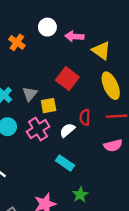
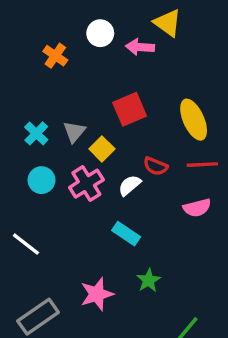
yellow triangle: (101, 51) -> (168, 23), moved
red square: (67, 79) -> (130, 109), turned 30
yellow square: (49, 106) -> (102, 149), turned -35
red semicircle: (85, 117) -> (156, 166), turned -70

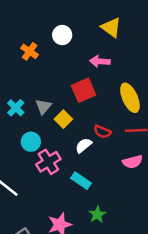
pink arrow: (140, 47) -> (100, 61), moved
cyan circle: (41, 180) -> (31, 142), moved
pink cross: (86, 184) -> (48, 162), moved

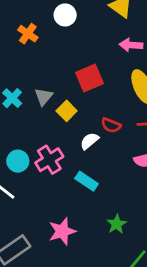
pink arrow: (100, 61) -> (131, 45), moved
cyan circle: (31, 142) -> (18, 161), moved
green star: (97, 214) -> (117, 224), moved

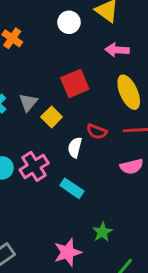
white circle: (65, 15) -> (69, 22), moved
white semicircle: (89, 141) -> (75, 148), turned -36
pink star: (62, 231) -> (68, 252), moved

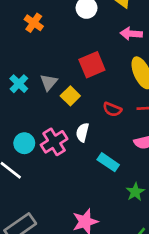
white semicircle: (75, 148) -> (82, 132), moved
cyan rectangle: (72, 188) -> (108, 162), moved
green star: (102, 232) -> (135, 192), moved

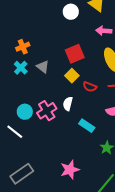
orange cross: (34, 23) -> (23, 47), moved, turned 32
gray triangle: (49, 82) -> (43, 67), turned -32
yellow square: (70, 96) -> (72, 76), moved

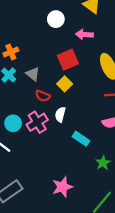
white circle: (71, 12) -> (56, 19), moved
pink arrow: (104, 31) -> (84, 34), moved
red semicircle: (90, 87) -> (43, 96), moved

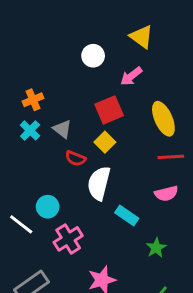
pink arrow: (84, 34) -> (131, 76), turned -42
white semicircle: (60, 115) -> (99, 183), size x1.6
pink cross: (37, 122) -> (68, 239), moved
cyan circle: (13, 123) -> (48, 207), moved

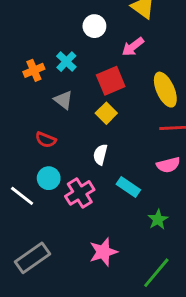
cyan cross: (30, 130) -> (66, 62), moved
red semicircle: (75, 158) -> (46, 140), moved
white semicircle: (99, 183) -> (100, 155), size x0.6
pink cross: (68, 239) -> (80, 193), moved

